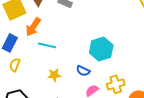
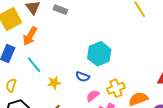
cyan line: (47, 45) -> (34, 65), moved, turned 42
yellow semicircle: (15, 65) -> (11, 85), moved

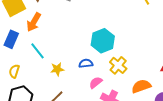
blue semicircle: (83, 77) -> (86, 63), turned 152
yellow cross: (116, 88) -> (118, 65), moved, turned -30

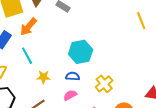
cyan hexagon: (103, 41) -> (81, 52), moved
pink semicircle: (96, 83) -> (70, 95), moved

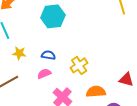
cyan hexagon: (81, 52) -> (53, 16), moved

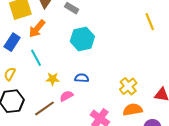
yellow cross: (79, 65) -> (128, 86), moved
pink semicircle: (44, 74) -> (66, 96), moved

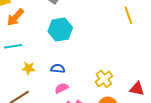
cyan line: (36, 58) -> (13, 46), turned -72
pink semicircle: (66, 96) -> (62, 88), moved

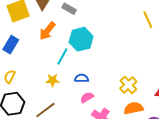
orange arrow: (15, 17) -> (47, 31), moved
cyan line: (13, 46) -> (62, 57), moved, turned -48

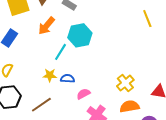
blue semicircle: (82, 78) -> (68, 79), moved

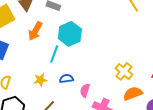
yellow star: (50, 75) -> (40, 80), moved
pink semicircle: (83, 94) -> (85, 90), turned -32

